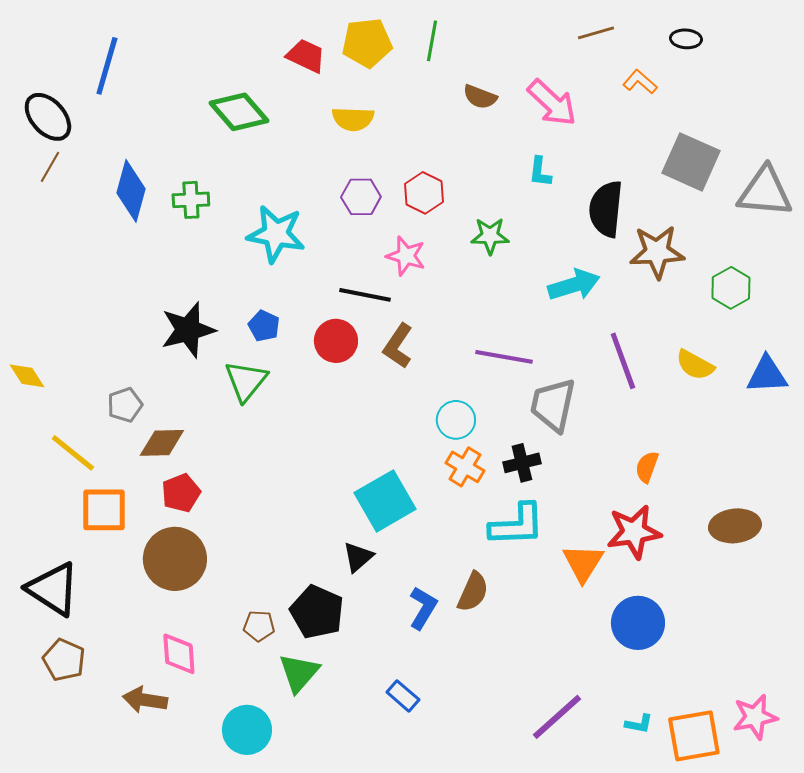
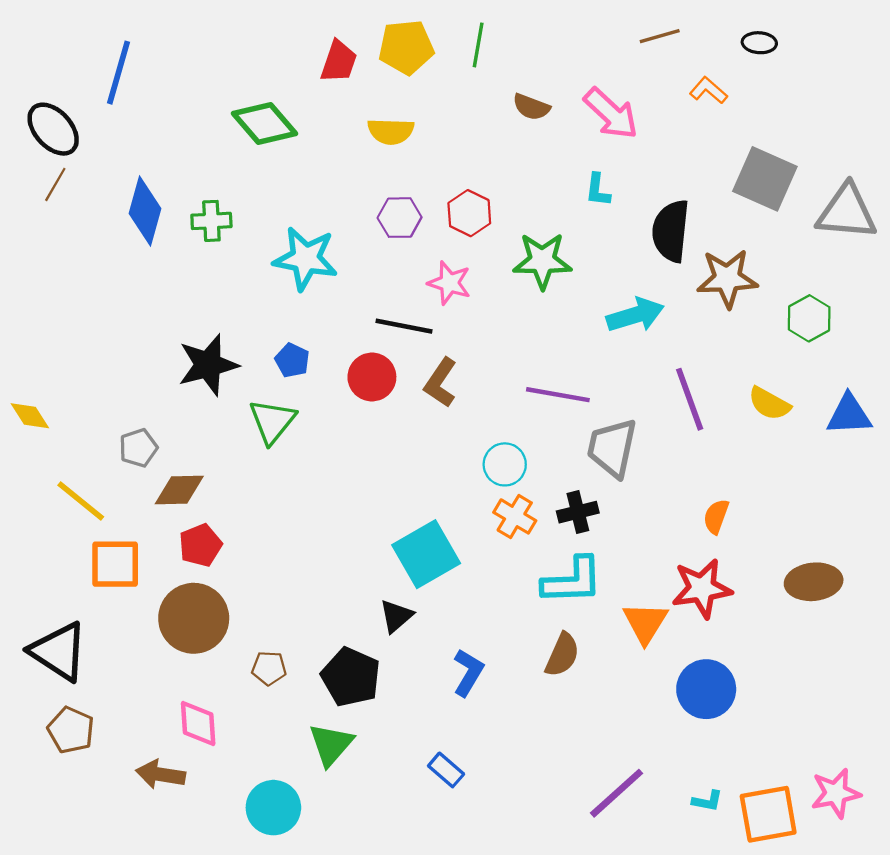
red trapezoid: (306, 56) -> (339, 62), turned 84
green star: (490, 236) -> (542, 261), size x1.4
brown semicircle: (473, 592) -> (562, 655), moved
brown pentagon: (259, 626) -> (269, 668), moved

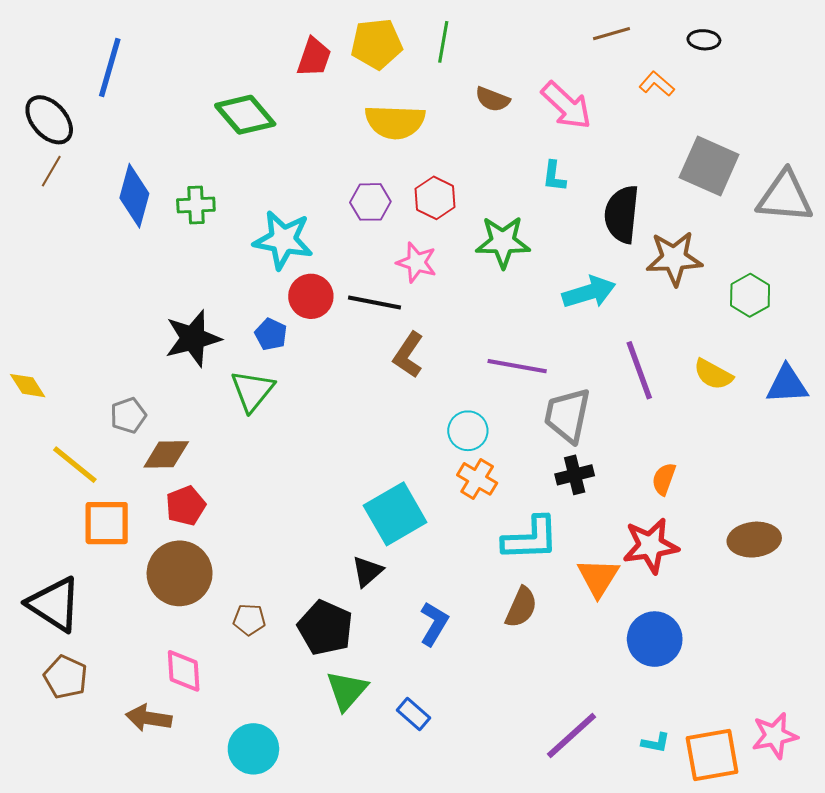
yellow semicircle: (391, 131) -> (395, 122), moved, size x1.4
red circle: (372, 377) -> (311, 296), moved
black cross: (578, 512) -> (575, 475), moved
green triangle: (331, 744) -> (347, 690), moved

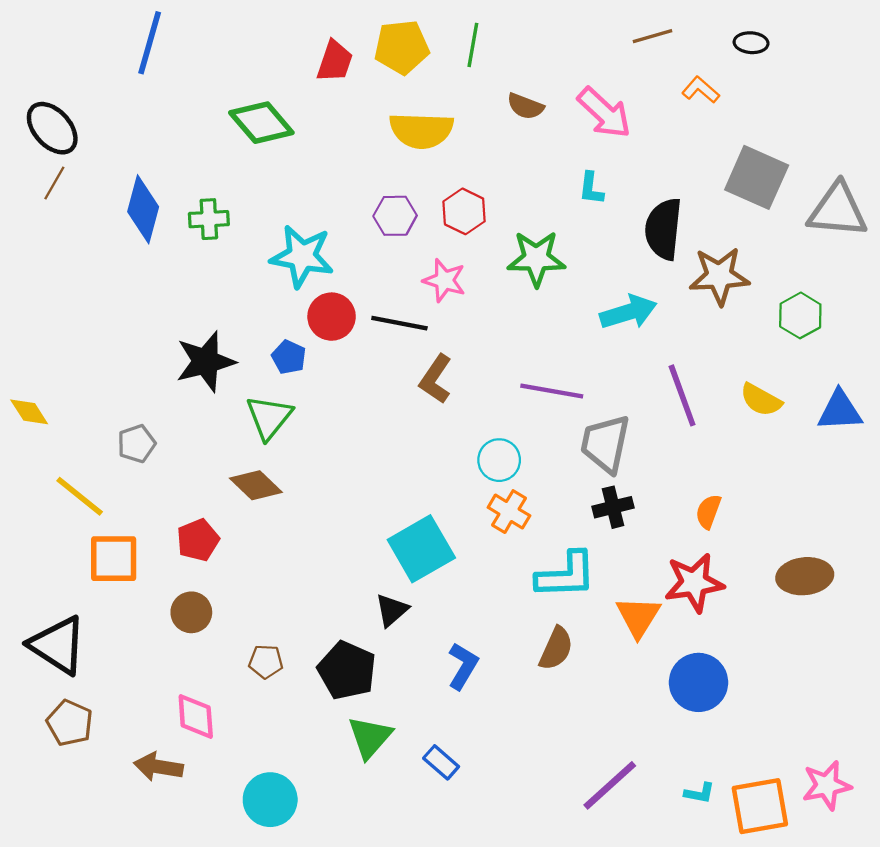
blue line: (110, 67) -> (150, 43), moved
brown diamond: (166, 454) -> (256, 485), moved, turned 45
brown circle: (180, 573) -> (191, 612), size x0.6

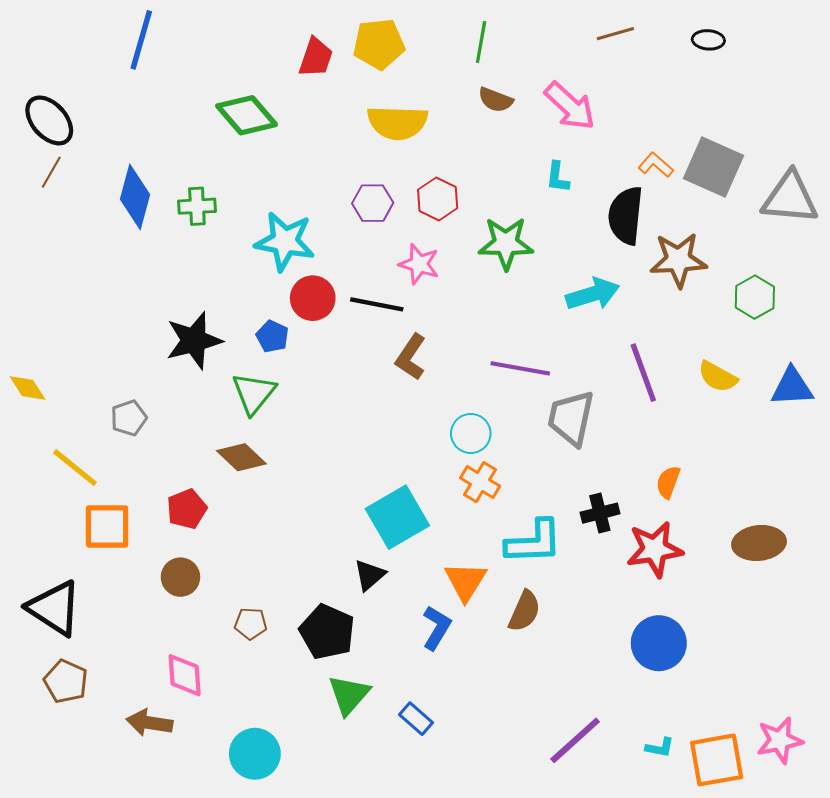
green line: (473, 45) -> (481, 42), moved
orange L-shape: (701, 90) -> (656, 165), moved
black cross: (613, 507) -> (600, 513), moved
orange triangle: (638, 617) -> (466, 581), moved

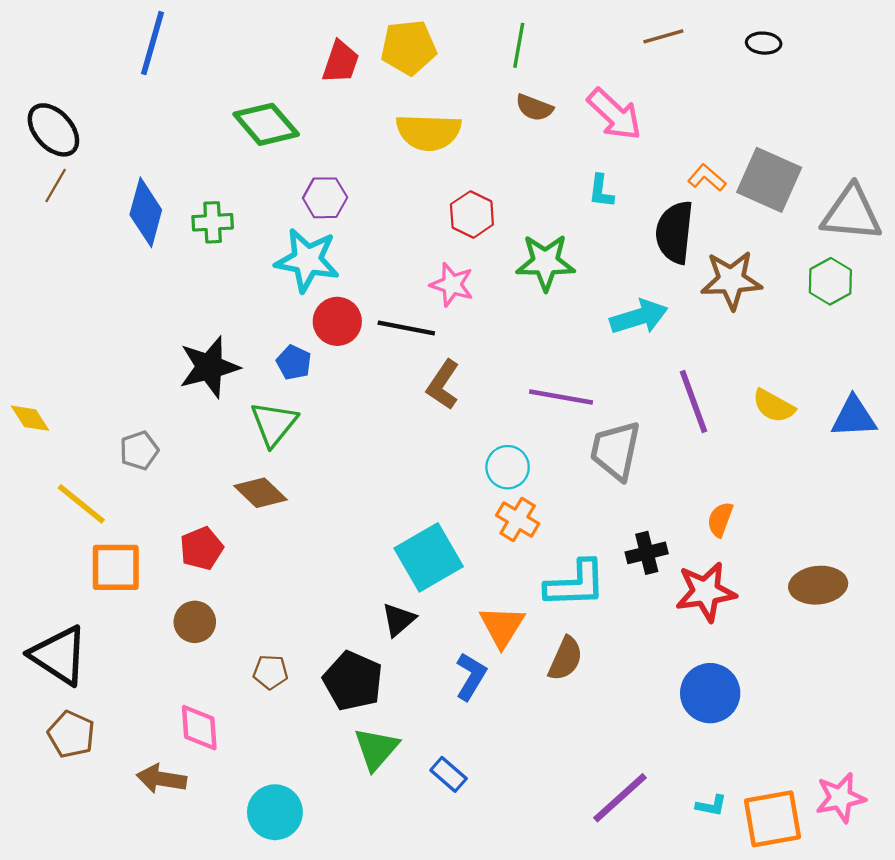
purple hexagon: (373, 203) -> (325, 198), moved
green hexagon: (755, 297) -> (830, 281), moved

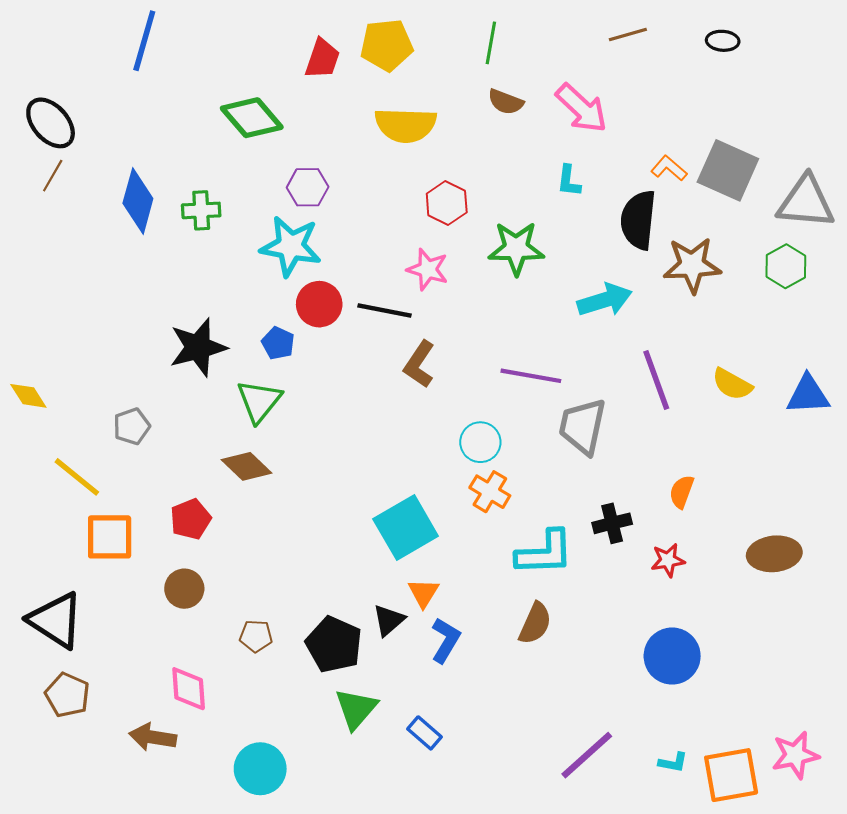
red star: (706, 592) -> (668, 560), size x0.6
black triangle: (398, 620) -> (389, 620), moved
orange triangle: (502, 626) -> (423, 593), moved, size x0.7

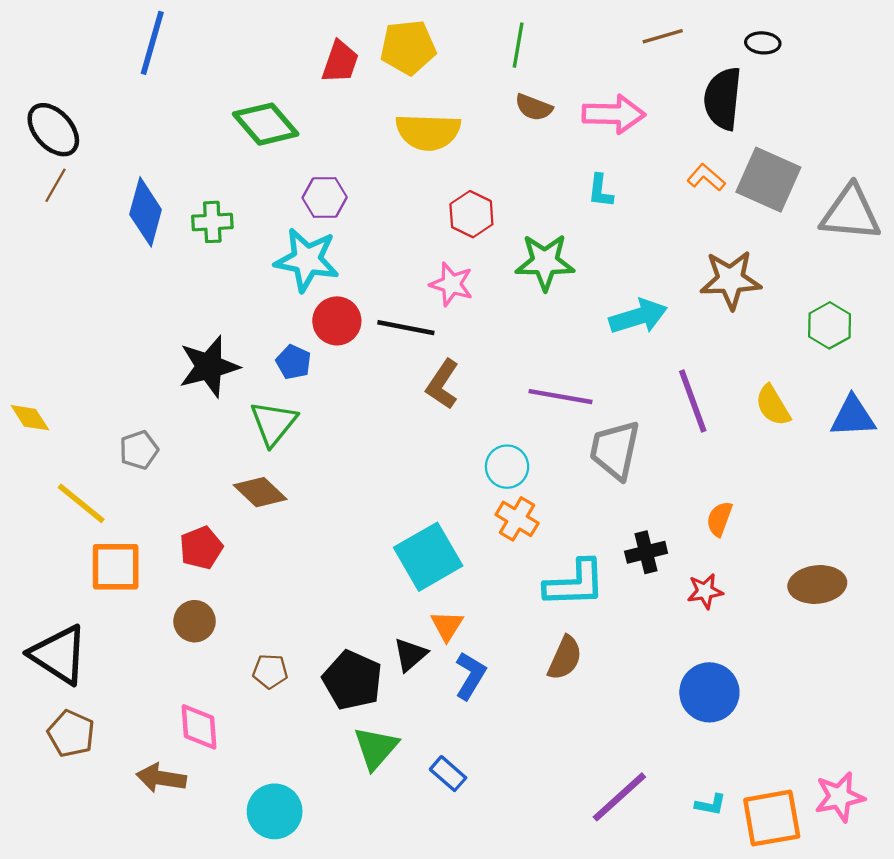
pink arrow: (581, 108) -> (614, 114), turned -42
black semicircle: (638, 220) -> (723, 99), moved
green hexagon: (786, 266) -> (830, 325), moved
yellow semicircle: (732, 384) -> (773, 405), turned 30

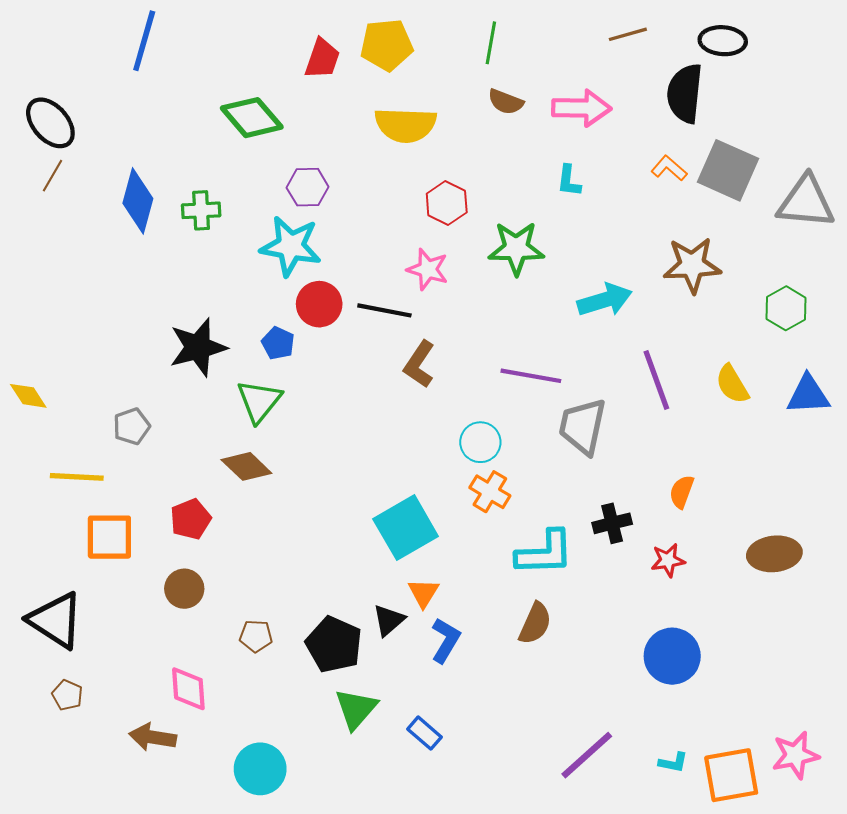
black ellipse: (763, 43) -> (723, 41), size x1.4
yellow line: (81, 503) -> (77, 477), turned -36
brown pentagon: (71, 734) -> (67, 695), size x0.7

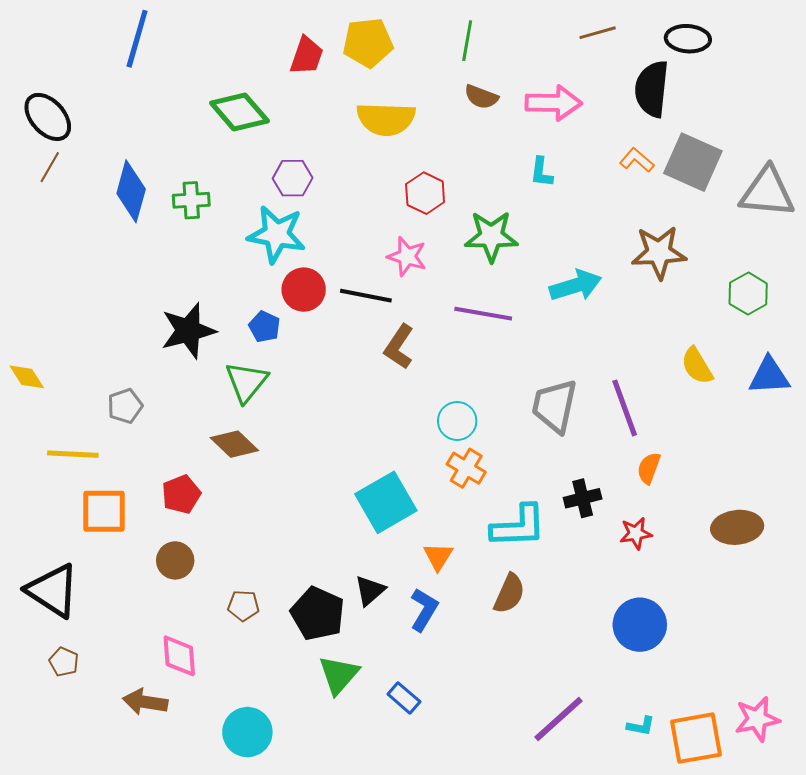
purple line: (531, 376) -> (483, 314), moved
purple line: (656, 380) -> (625, 408), moved
orange triangle: (423, 593) -> (438, 556), moved

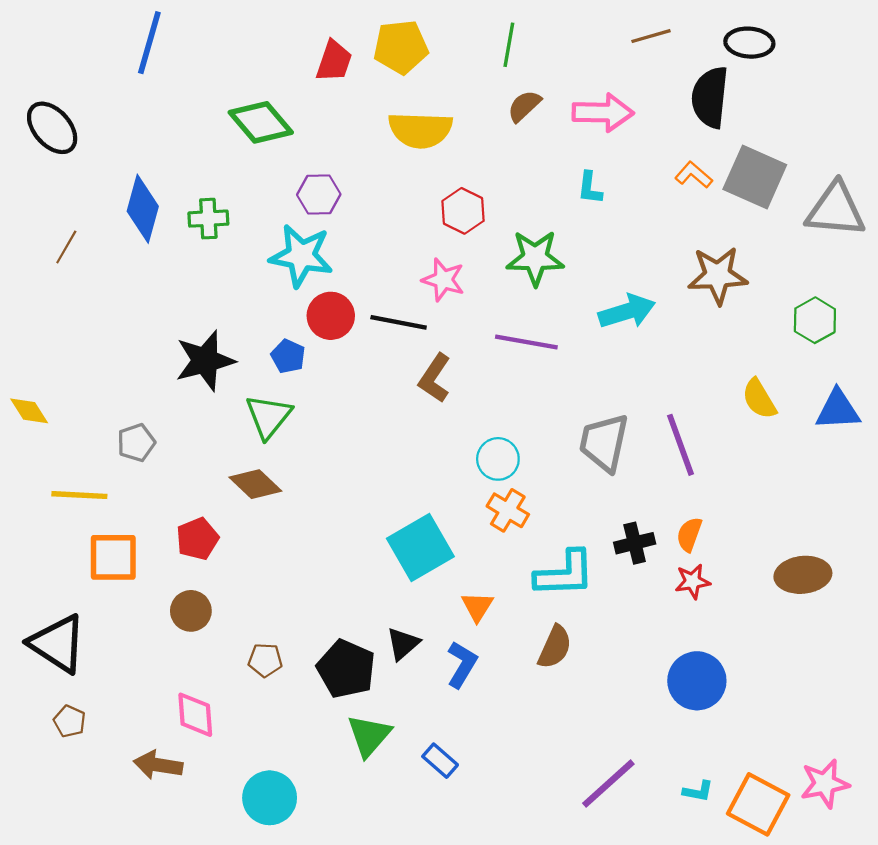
brown semicircle: (481, 97) -> (524, 106), turned 116
brown line: (50, 167) -> (66, 247), moved
orange semicircle: (649, 468) -> (689, 534), moved
orange square: (696, 738) -> (758, 804), turned 38

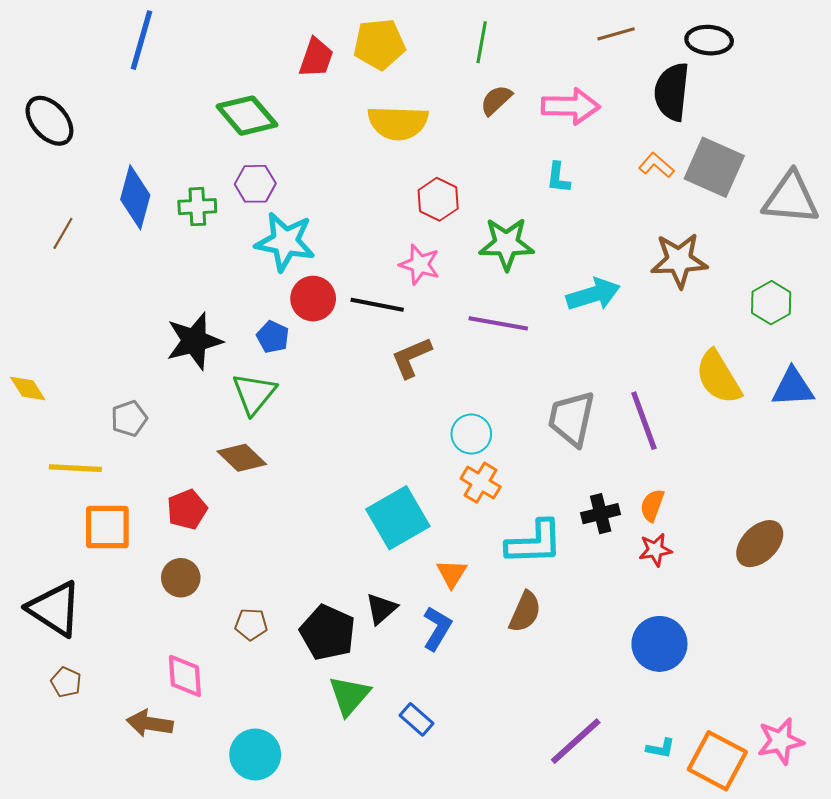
purple hexagon: (319, 194) -> (255, 184), moved
brown L-shape: (435, 378) -> (411, 358), turned 33
yellow semicircle: (759, 399) -> (718, 377), size x1.4
brown ellipse: (803, 575) -> (760, 544), turned -39

